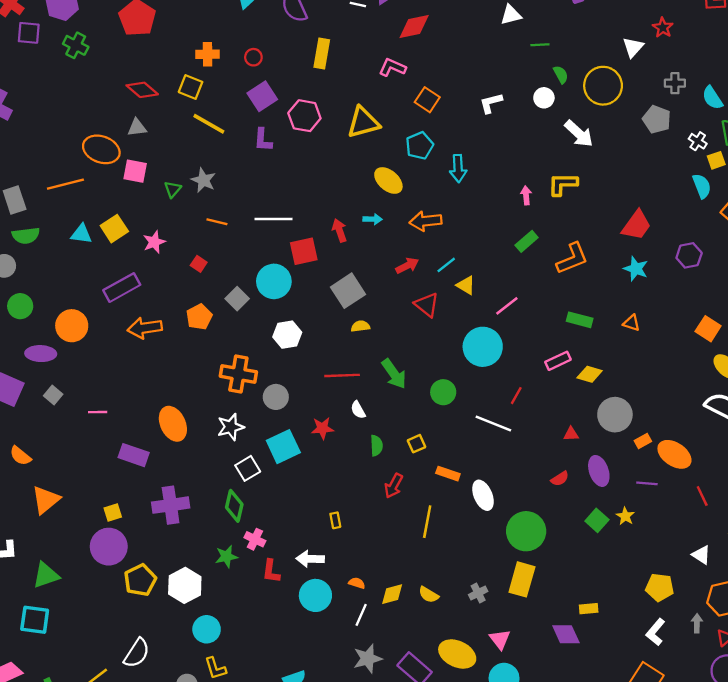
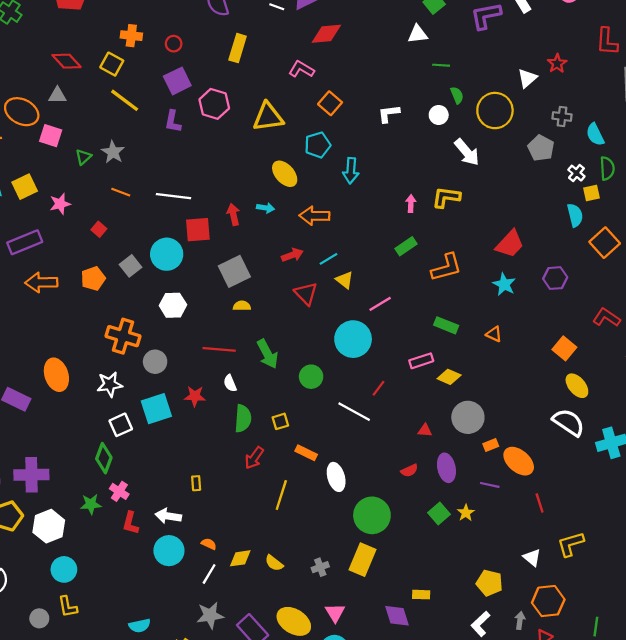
green semicircle: (376, 445) -> (243, 418), size x1.4
purple cross: (171, 505) -> (31, 475), moved

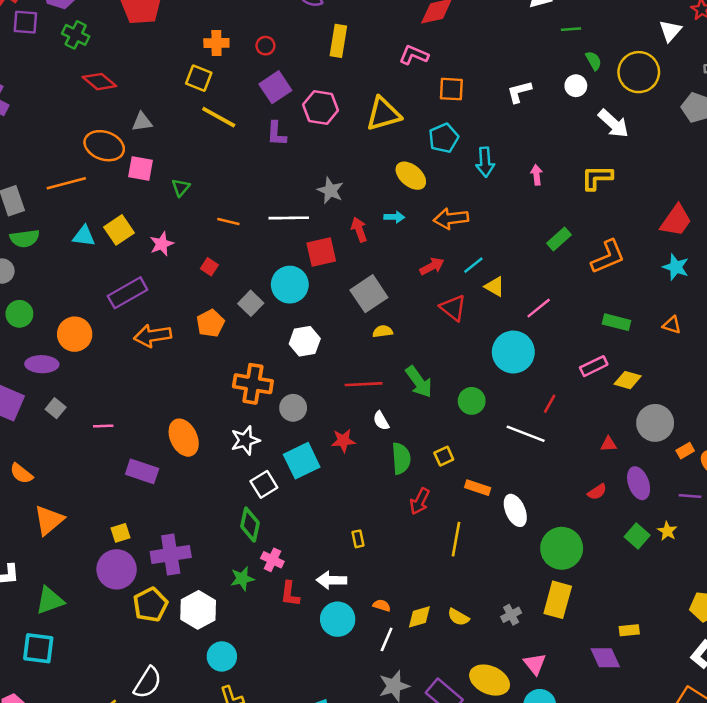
red diamond: (67, 61) -> (99, 82), moved
orange square: (330, 103) -> (451, 89), turned -30
gray star: (113, 152) -> (330, 190), moved
pink arrow: (411, 203) -> (537, 175), moved

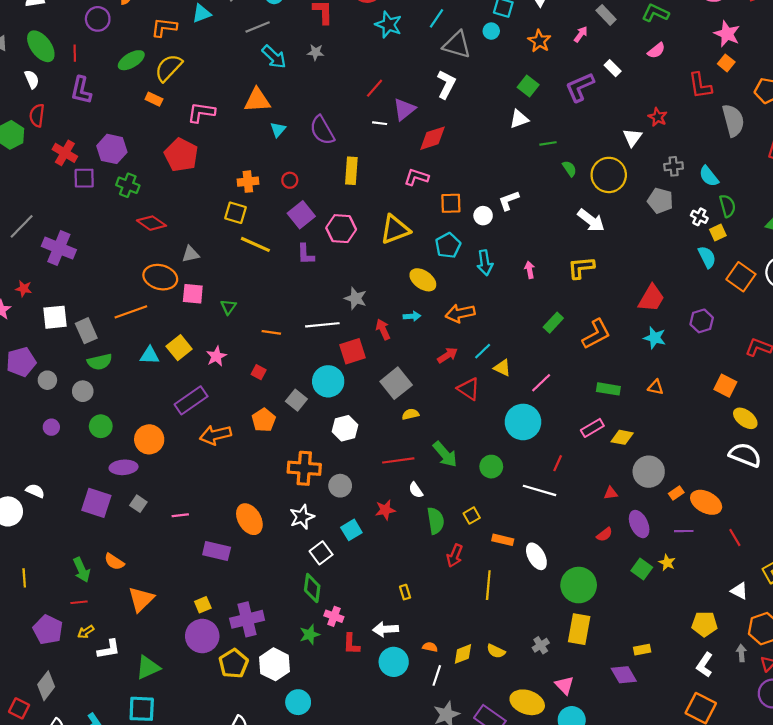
white circle: (576, 86) -> (483, 216), moved
cyan square: (302, 461) -> (351, 530), size x0.7

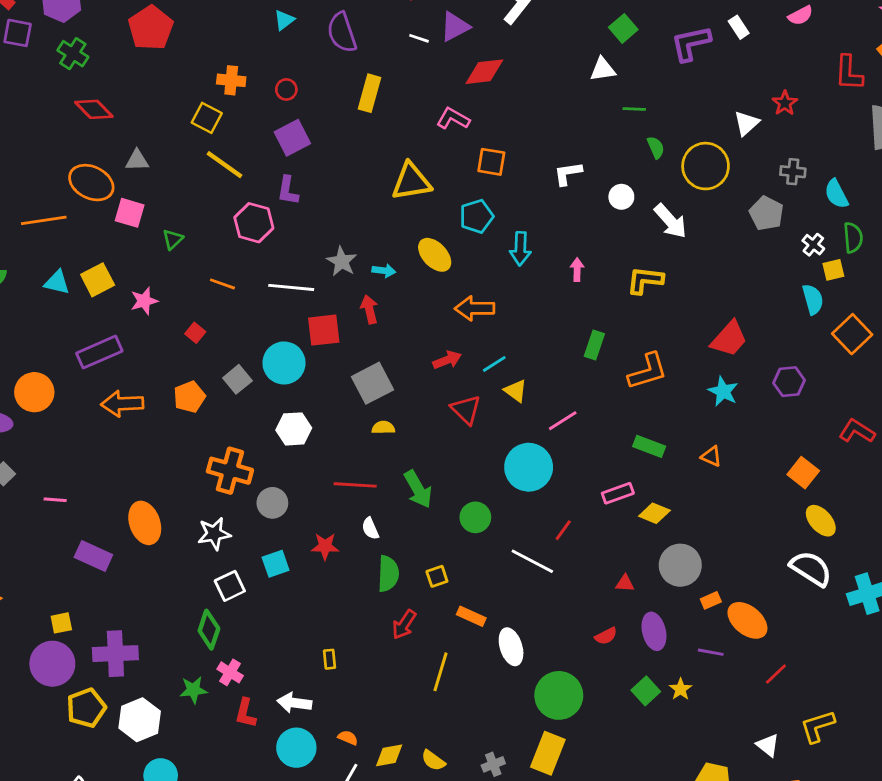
white circle: (483, 216) -> (621, 197), moved
pink hexagon: (341, 229) -> (254, 223), moved
cyan arrow: (412, 316) -> (384, 271), moved
green rectangle: (553, 323) -> (594, 345), turned -36
red line: (735, 538) -> (776, 674), turned 66

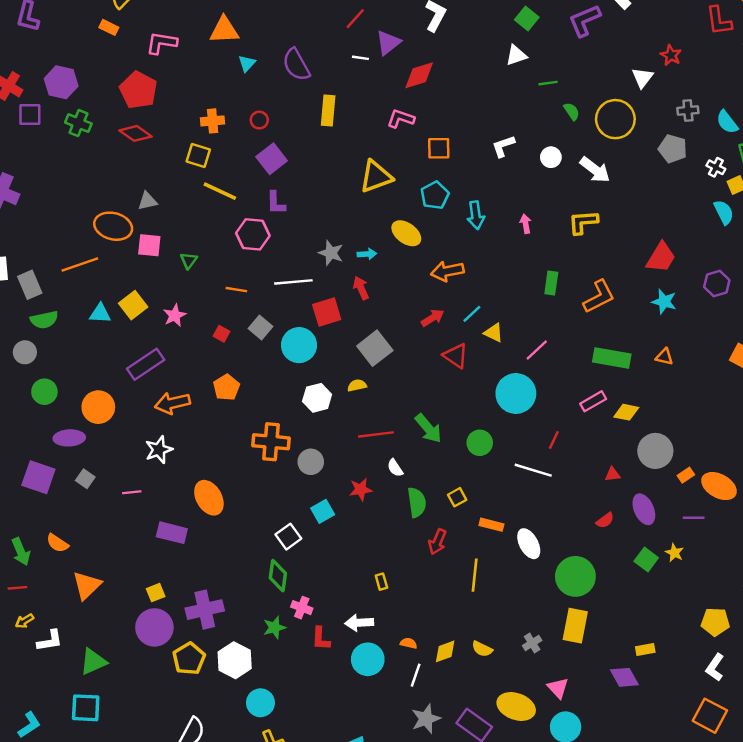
red diamond: (94, 109) -> (135, 133), moved
gray square: (237, 379) -> (261, 327), moved
yellow semicircle: (383, 428) -> (357, 385), moved
green rectangle: (649, 446) -> (612, 358), size x1.4
white star: (214, 534) -> (159, 450), moved

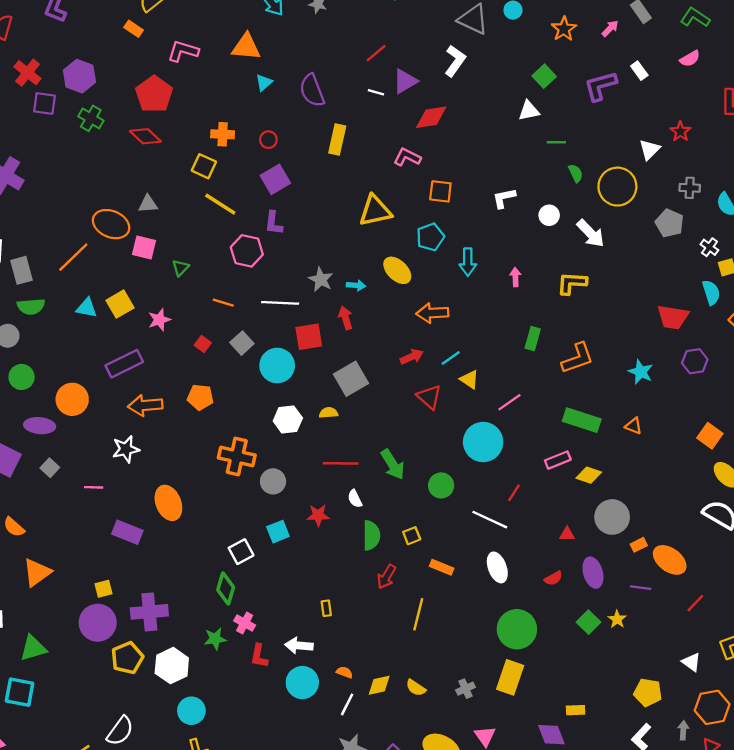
red trapezoid: (661, 257) -> (673, 317), moved, turned 60
orange line: (80, 264) -> (73, 257), turned -33
orange pentagon: (226, 387) -> (200, 397), turned 30
white ellipse: (529, 544) -> (497, 567), moved

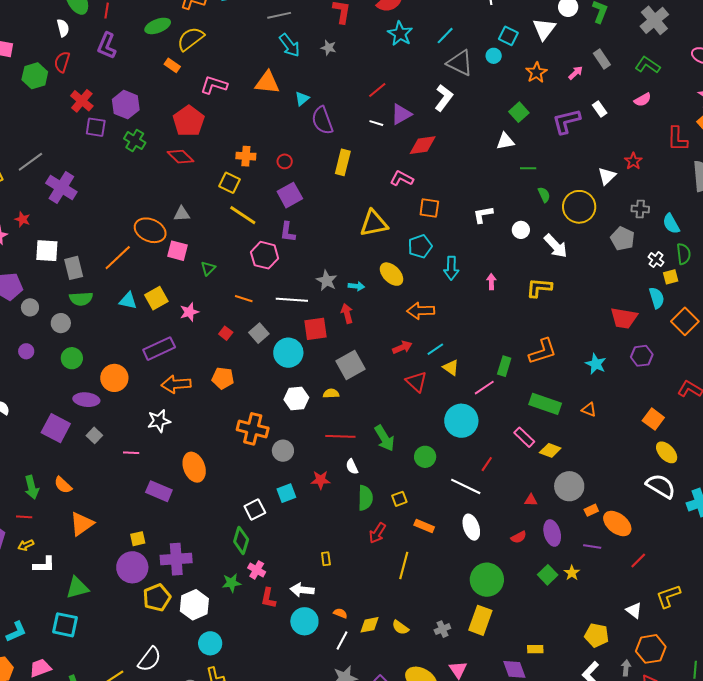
cyan triangle: (264, 82) -> (302, 99), moved
green rectangle: (533, 339) -> (504, 366), moved
pink rectangle: (558, 460) -> (524, 437), turned 65

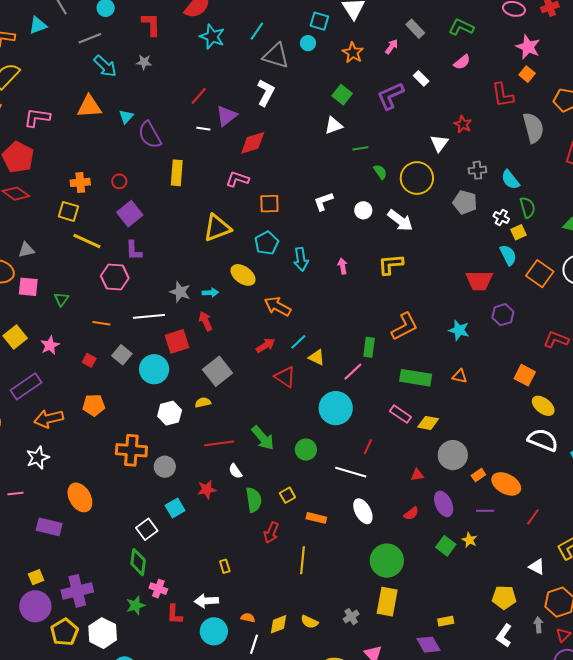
orange arrow: (421, 311) -> (278, 306), turned 40

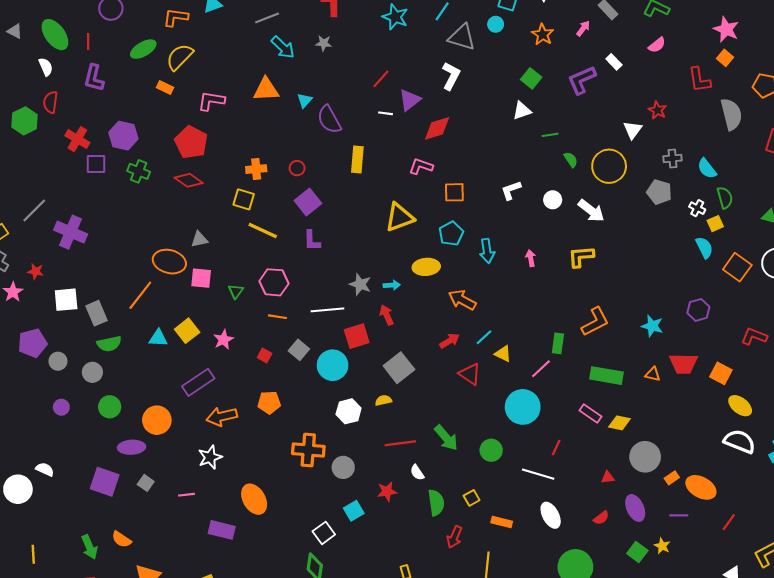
yellow ellipse: (243, 275) -> (426, 267), turned -40
pink hexagon: (115, 277) -> (274, 282), moved
red trapezoid: (479, 280) -> (683, 364), moved

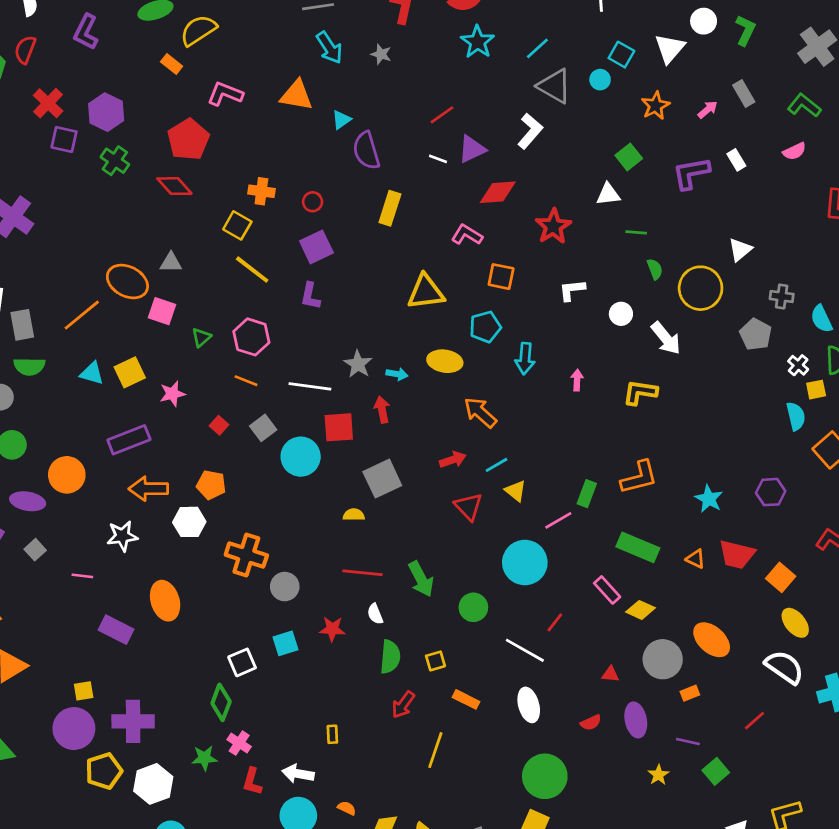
red star: (657, 110) -> (553, 226), moved, size x1.5
white hexagon: (349, 411) -> (189, 522), moved
orange ellipse: (701, 487) -> (712, 640), moved
red line: (729, 522) -> (755, 721), moved
green square: (637, 552) -> (716, 771), moved

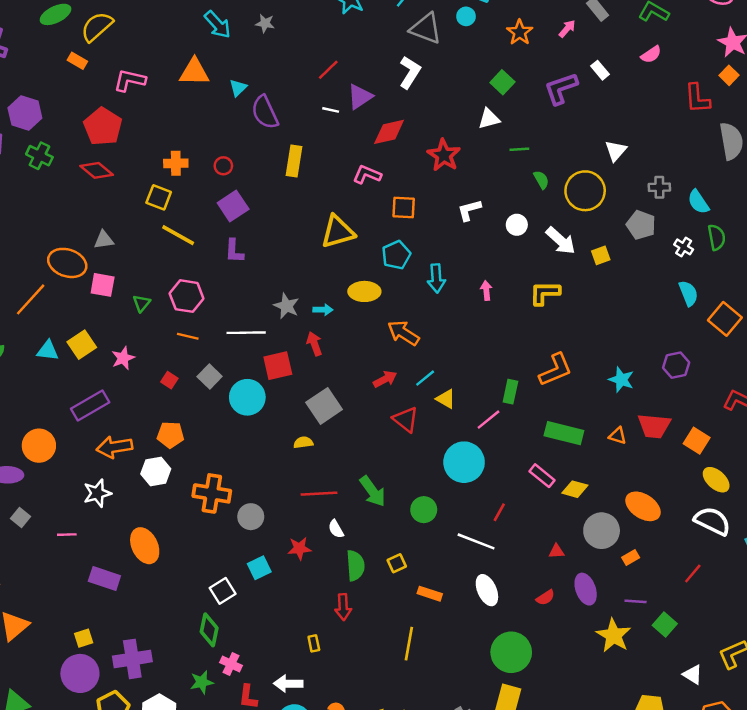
yellow square: (816, 390) -> (601, 255), moved
red arrow: (403, 705) -> (343, 607), moved, turned -30
yellow star: (658, 775) -> (614, 635), size x1.8

